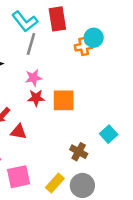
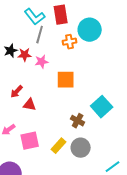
cyan circle: (94, 38) -> (90, 30), size x1.5
orange cross: (84, 46) -> (70, 42), moved
red star: (36, 98) -> (25, 55), moved
cyan square: (109, 134) -> (102, 107), size x1.5

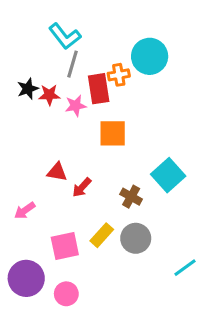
red rectangle: (61, 15) -> (99, 89), moved
red arrow: (17, 92) -> (82, 187), moved
pink square: (30, 141) -> (65, 246), moved

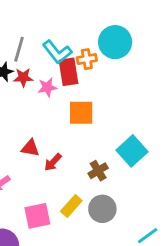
cyan L-shape: (65, 36) -> (57, 52), moved
gray line: (72, 64) -> (19, 49), moved
brown cross: (131, 197) -> (98, 171), turned 30

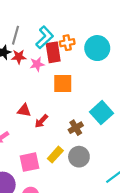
cyan circle: (115, 42) -> (97, 48), moved
cyan L-shape: (57, 52) -> (45, 37), turned -95

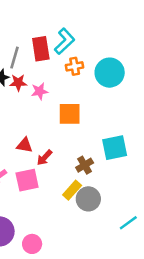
cyan L-shape: (45, 37) -> (65, 41), moved
red rectangle: (53, 52) -> (41, 49), moved
cyan square: (102, 113) -> (115, 148), turned 30
yellow rectangle: (55, 155) -> (72, 190), moved
pink square: (30, 162) -> (27, 180), moved

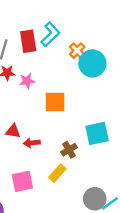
orange cross: (75, 66) -> (77, 51), moved, turned -35
red arrow: (45, 158) -> (32, 143), turned 42
pink square: (27, 180) -> (22, 181), moved
gray circle: (88, 199) -> (95, 199), moved

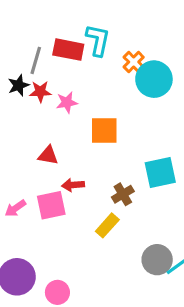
cyan L-shape: (50, 34) -> (98, 40), turned -35
red rectangle: (28, 41) -> (68, 50), turned -70
red triangle: (13, 131) -> (48, 155), moved
pink square: (22, 181) -> (51, 205), moved

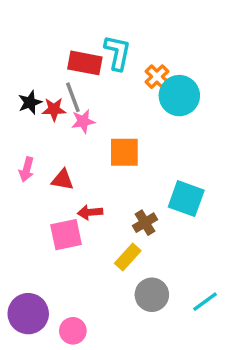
gray line: (36, 60) -> (73, 97), moved, turned -36
cyan square: (160, 173) -> (186, 199), turned 32
pink arrow: (15, 208) -> (27, 169), moved, turned -40
gray circle: (157, 260) -> (152, 295), moved

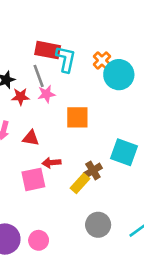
cyan L-shape: (118, 53) -> (66, 59), moved
red star: (54, 109) -> (20, 97), moved
yellow rectangle: (128, 257) -> (80, 183), moved
pink circle: (73, 331) -> (39, 240), moved

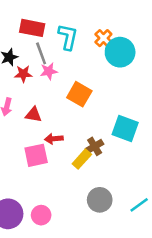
red rectangle: (48, 50) -> (32, 28), moved
orange square: (77, 117) -> (79, 94), turned 30

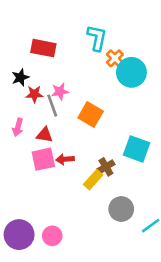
cyan L-shape: (68, 37) -> (97, 38), moved
gray line: (41, 53) -> (52, 106), moved
pink square: (36, 155) -> (43, 159), moved
gray circle: (100, 200) -> (121, 209), moved

